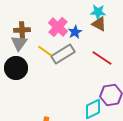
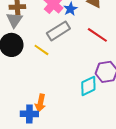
yellow line: (45, 51) -> (41, 50), moved

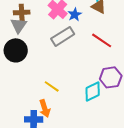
yellow line: (41, 50) -> (52, 86), moved
orange arrow: (40, 103) -> (45, 108), turned -30

